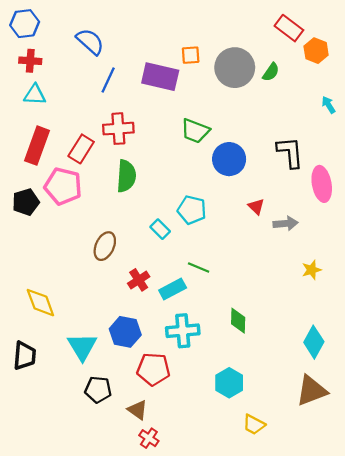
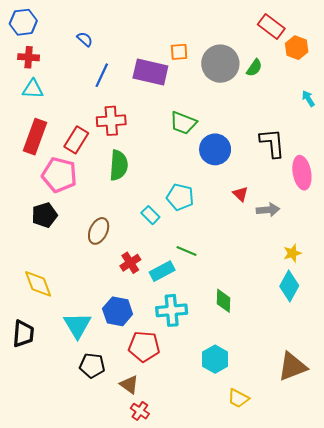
blue semicircle: (90, 42) -> (85, 39), size x0.6
black pentagon: (26, 202) -> (44, 215), moved
cyan diamond: (314, 342) -> (289, 286), moved

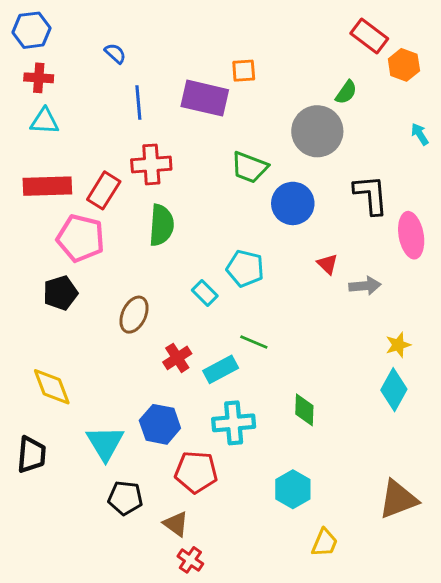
gray circle: (220, 64) -> (317, 131), moved
blue line: (102, 75) -> (138, 102), turned -30
red rectangle: (35, 137) -> (47, 186), turned 68
yellow trapezoid: (238, 398) -> (325, 543), turned -95

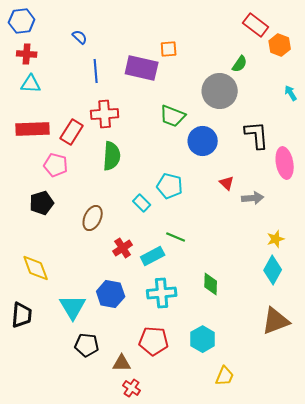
pink pentagon: (81, 238) -> (56, 165), size x0.7
red pentagon: (196, 472) -> (154, 341), moved
brown triangle: (398, 499) -> (276, 321), moved
brown triangle: (176, 524) -> (122, 363), turned -36

